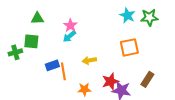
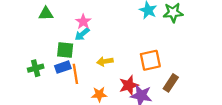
green square: (31, 41) -> (65, 50), moved
orange square: (129, 47) -> (150, 60), moved
green cross: (15, 52) -> (36, 68), moved

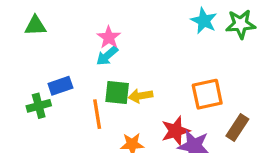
green triangle: (46, 14) -> (35, 26), moved
green square: (65, 50) -> (117, 92), moved
blue rectangle: (63, 67) -> (60, 86), moved

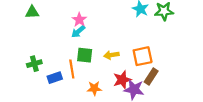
blue rectangle: (60, 86) -> (55, 78), moved
yellow arrow: (141, 96) -> (111, 55), moved
brown rectangle: (237, 128) -> (151, 77), moved

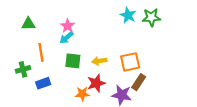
green triangle: (32, 12) -> (28, 24), moved
orange line: (72, 69) -> (41, 52), moved
red star: (122, 80) -> (96, 83), moved

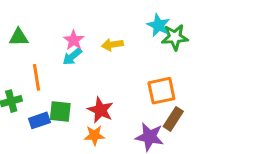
green star: (151, 17) -> (175, 37), moved
green square: (73, 61) -> (60, 112), moved
yellow arrow: (99, 61) -> (112, 45), moved
red star: (96, 83) -> (100, 110), moved, turned -30

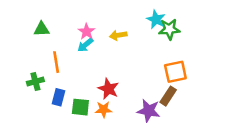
orange square: (161, 91) -> (175, 72), moved
green square: (60, 112) -> (80, 107), moved
blue rectangle: (39, 120) -> (59, 97), turned -56

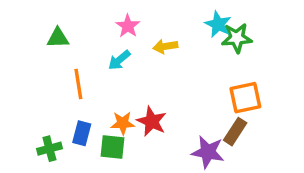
pink star: (87, 32) -> (128, 26), moved
green cross: (35, 81) -> (49, 149), moved
orange star: (104, 109) -> (123, 123), moved

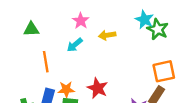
green star: (237, 38) -> (158, 29), turned 30
orange star: (123, 123) -> (66, 89), moved

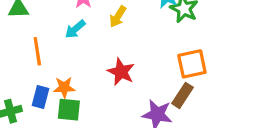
yellow arrow: (107, 35) -> (118, 17), turned -49
red star: (98, 88) -> (121, 72), moved

